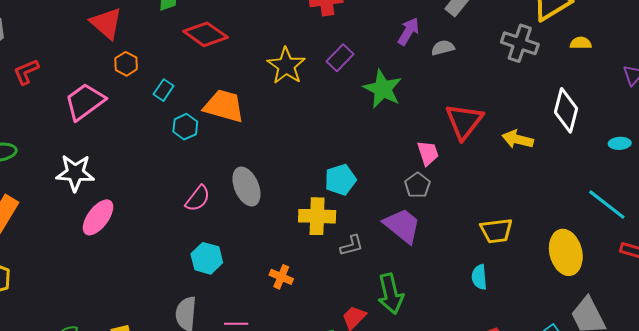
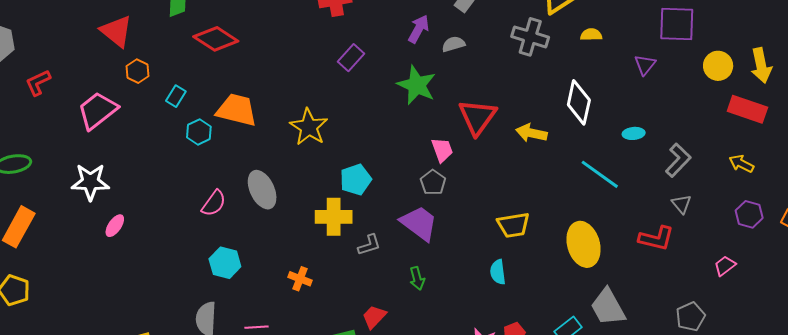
yellow star: (286, 66) -> (309, 127), moved
green star: (383, 89) -> (417, 85), moved
cyan line: (607, 205) -> (600, 174), moved
pink ellipse: (98, 217) -> (115, 226), size x0.6
green arrow: (391, 294) -> (417, 278), moved, size x0.6

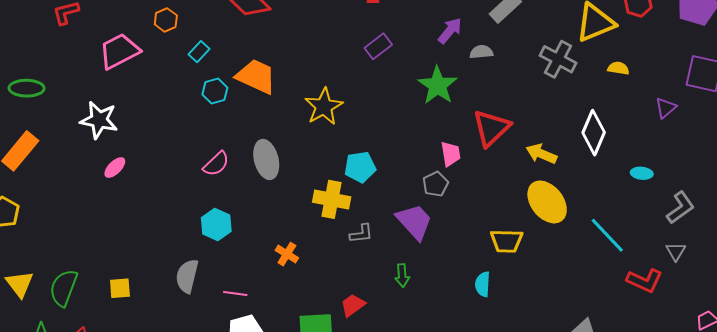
cyan line: (600, 174) -> (607, 235), moved
yellow ellipse: (584, 244) -> (547, 202), moved, turned -33

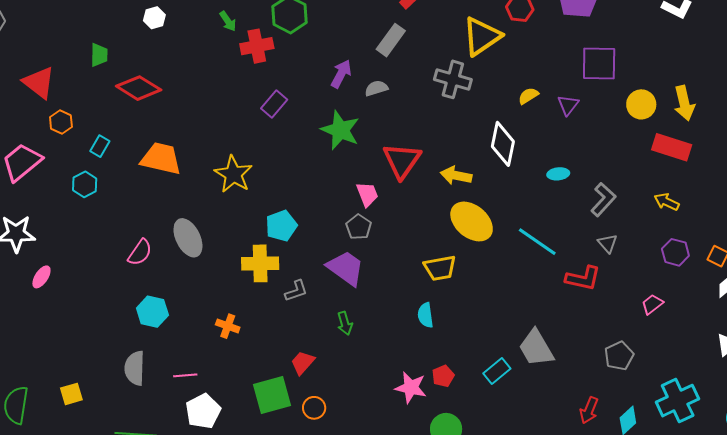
yellow semicircle: (618, 68) -> (528, 96), moved, turned -30
cyan hexagon: (215, 91) -> (85, 184), moved

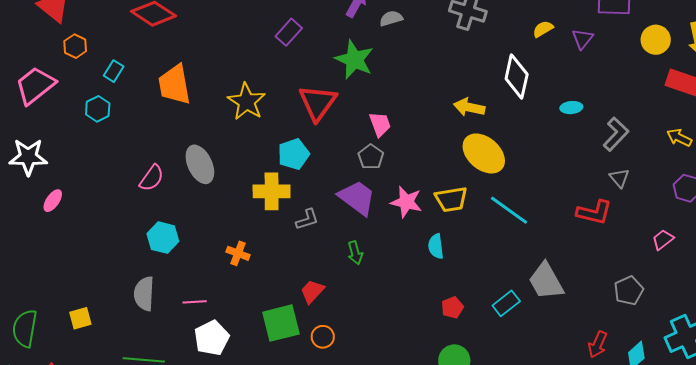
orange trapezoid: (161, 159) -> (174, 85), turned -114
red triangle: (402, 161) -> (318, 103), moved
cyan line: (537, 242) -> (509, 210), moved
pink star: (411, 388) -> (406, 202), moved

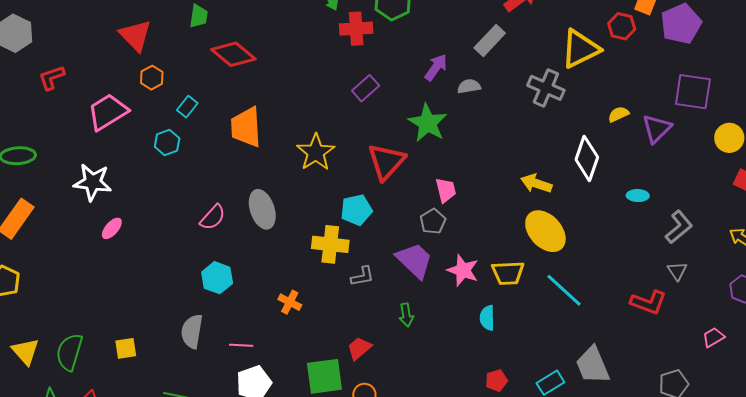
purple triangle: (583, 39) -> (657, 129), size x1.4

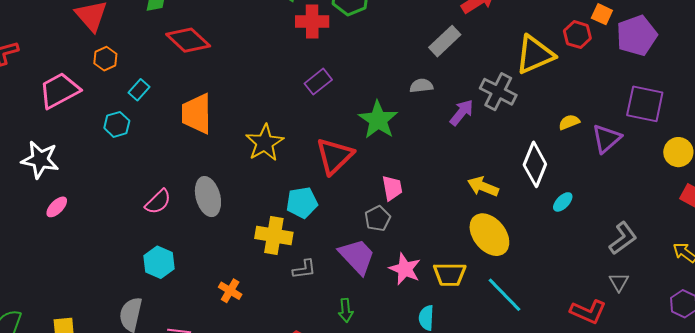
purple arrow: (436, 67) -> (462, 113), moved
cyan ellipse: (638, 196) -> (563, 202), moved, turned -50

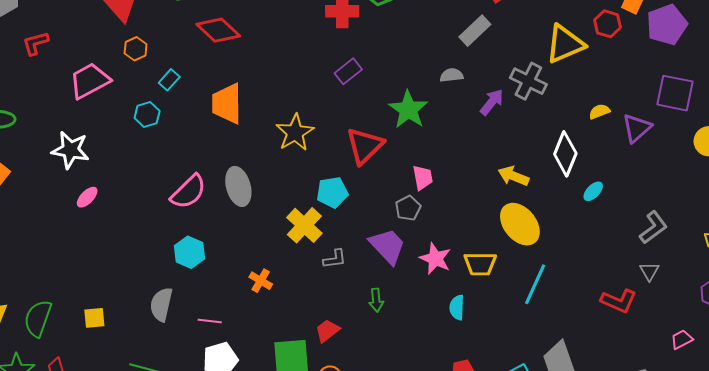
pink semicircle: (158, 202) -> (188, 192), size x1.4
yellow cross: (274, 235) -> (304, 225), turned 33
cyan line: (505, 295) -> (535, 284), turned 69

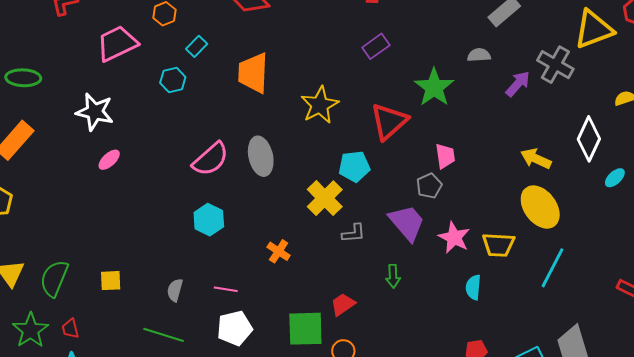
gray semicircle: (161, 304) -> (175, 290), moved, size x0.7

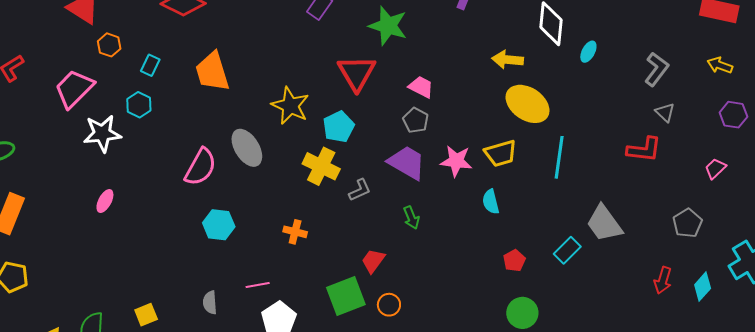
yellow star: (320, 105) -> (290, 106), moved
white star: (95, 112) -> (102, 133), moved
pink trapezoid: (445, 156) -> (421, 87), turned -36

